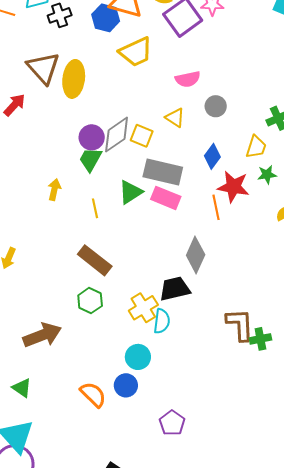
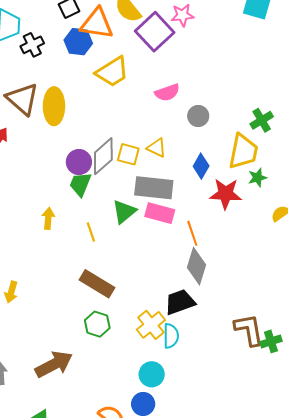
yellow triangle: (175, 118) -> (157, 148), moved
yellow trapezoid: (256, 147) -> (243, 151), size x1.5
orange line: (216, 207) -> (192, 233), moved

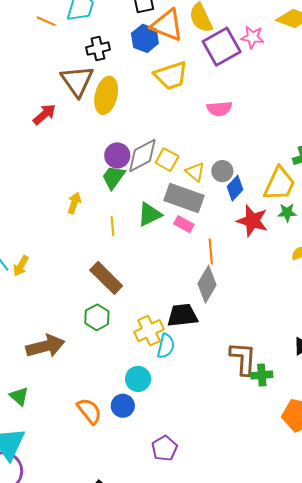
black cross: (32, 45) -> (98, 49), moved
gray circle: (198, 116) -> (222, 171), moved
yellow triangle: (157, 148) -> (195, 172), moved
pink rectangle: (160, 213) -> (184, 224), size x0.7

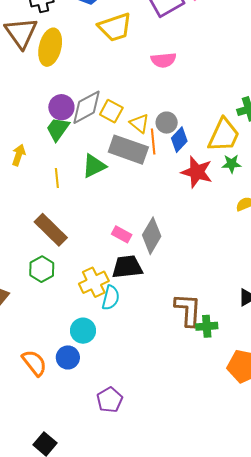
pink rectangle: (184, 224) -> (122, 234), moved
orange line: (211, 251) -> (153, 142), moved

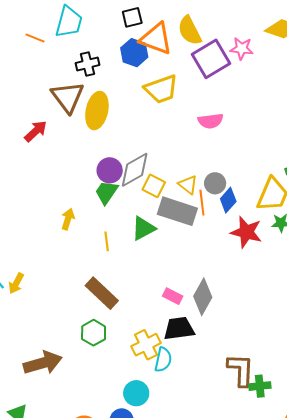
yellow square: (111, 111) -> (154, 186), moved

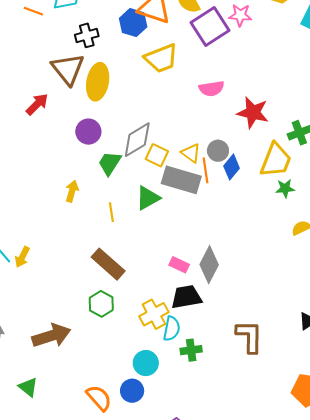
purple circle: (110, 170) -> (88, 132), moved
red star: (246, 232) -> (253, 113), moved
green cross: (260, 386) -> (191, 350), moved

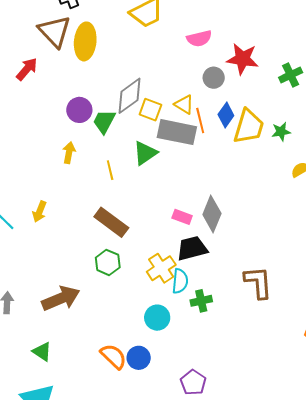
purple circle: (88, 132) -> (79, 110), moved
gray circle: (218, 151) -> (214, 78), moved
yellow trapezoid: (276, 160) -> (249, 127), moved
yellow arrow: (22, 257) -> (39, 212), moved
blue circle: (132, 391) -> (139, 358), moved

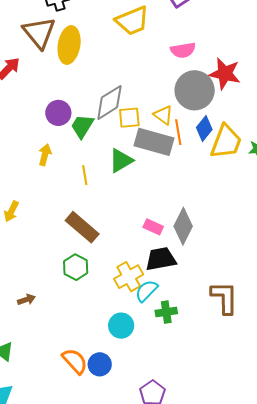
gray circle: (214, 78) -> (195, 90), size x1.8
yellow square: (150, 110) -> (129, 118), turned -30
cyan semicircle: (180, 281) -> (146, 291), turned -145
brown arrow: (61, 298) -> (26, 300), size x0.5

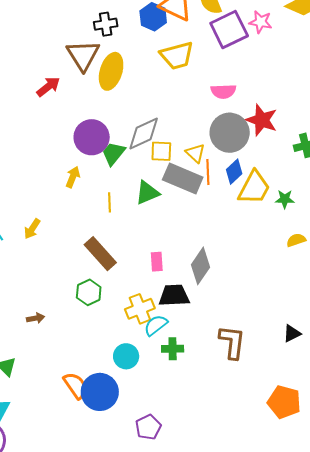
purple circle: (58, 113) -> (92, 137), size x1.4
pink rectangle: (153, 227) -> (157, 262), moved, turned 54
blue circle: (100, 364) -> (100, 392), size x1.6

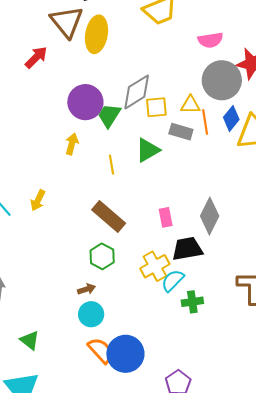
yellow triangle: (195, 153) -> (190, 105), turned -35
gray rectangle: (183, 178) -> (181, 132), size x0.6
brown arrow: (36, 318) -> (86, 289), moved
cyan circle: (126, 356) -> (91, 314), moved

